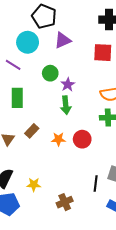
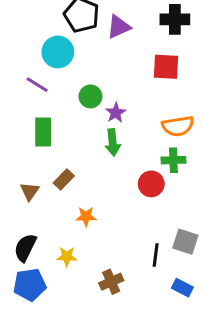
purple triangle: (63, 40) -> (119, 27), moved
orange star: (58, 139) -> (86, 216), moved
red circle: (82, 139) -> (151, 184), moved

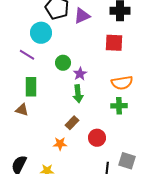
brown rectangle: (64, 179) -> (72, 123), moved
red circle: (151, 184) -> (97, 138), moved
brown triangle: (30, 191) -> (22, 110), moved, turned -48

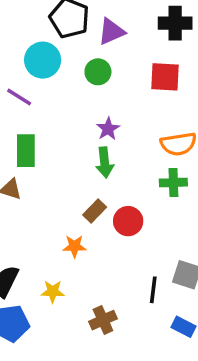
green circle: (63, 63) -> (98, 72), moved
red circle: (97, 138) -> (128, 221), moved

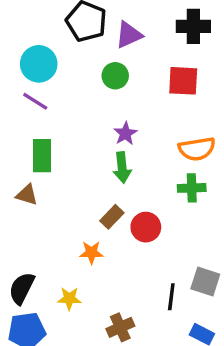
cyan circle: (43, 60) -> (39, 64), moved

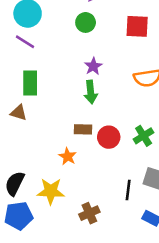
green cross: (192, 188) -> (144, 136), moved, turned -30
brown rectangle: (112, 217) -> (83, 129), turned 48
orange star: (91, 253) -> (68, 156), turned 30
yellow star: (69, 298) -> (51, 191), size x1.5

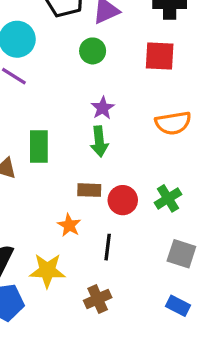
green rectangle: (30, 83) -> (39, 146), moved
black line: (128, 190) -> (108, 247), moved

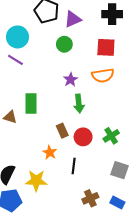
orange semicircle: (173, 123) -> (103, 75), moved
green arrow: (99, 141) -> (79, 104), moved
brown rectangle: (89, 190) -> (62, 131), turned 64
brown cross: (98, 299) -> (90, 198), moved

